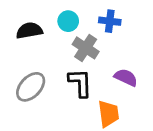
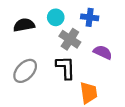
purple semicircle: (126, 77) -> (103, 52), moved

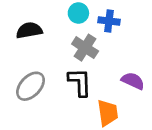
cyan circle: (56, 17) -> (78, 13), moved
purple semicircle: (103, 52) -> (133, 81), moved

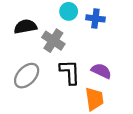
gray cross: (85, 48) -> (53, 41), moved
purple semicircle: (133, 81) -> (101, 71), moved

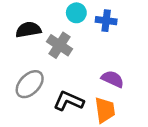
black L-shape: (70, 72) -> (69, 101), moved, turned -64

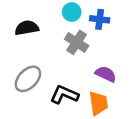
gray cross: (59, 45) -> (77, 42), moved

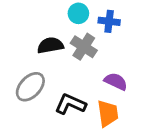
black semicircle: (27, 28) -> (50, 45), moved

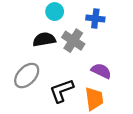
cyan circle: (78, 13) -> (55, 12), moved
black L-shape: (70, 104) -> (62, 91), turned -44

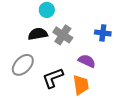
blue cross: (95, 19) -> (103, 33), moved

